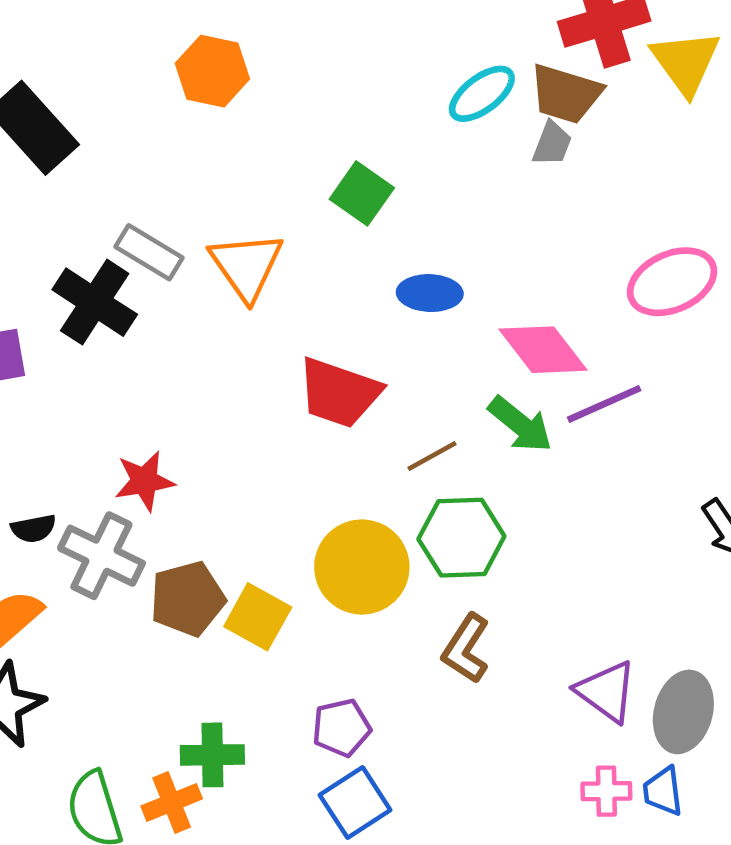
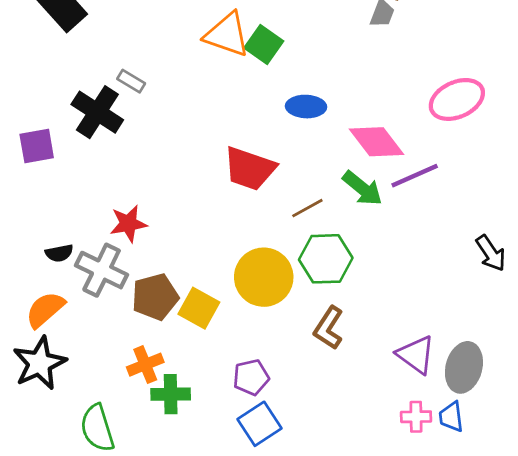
gray rectangle: (149, 252) -> (131, 81), size x0.7
orange triangle: (246, 266) -> (227, 35), moved, turned -36
orange cross: (172, 802) -> (145, 365), moved

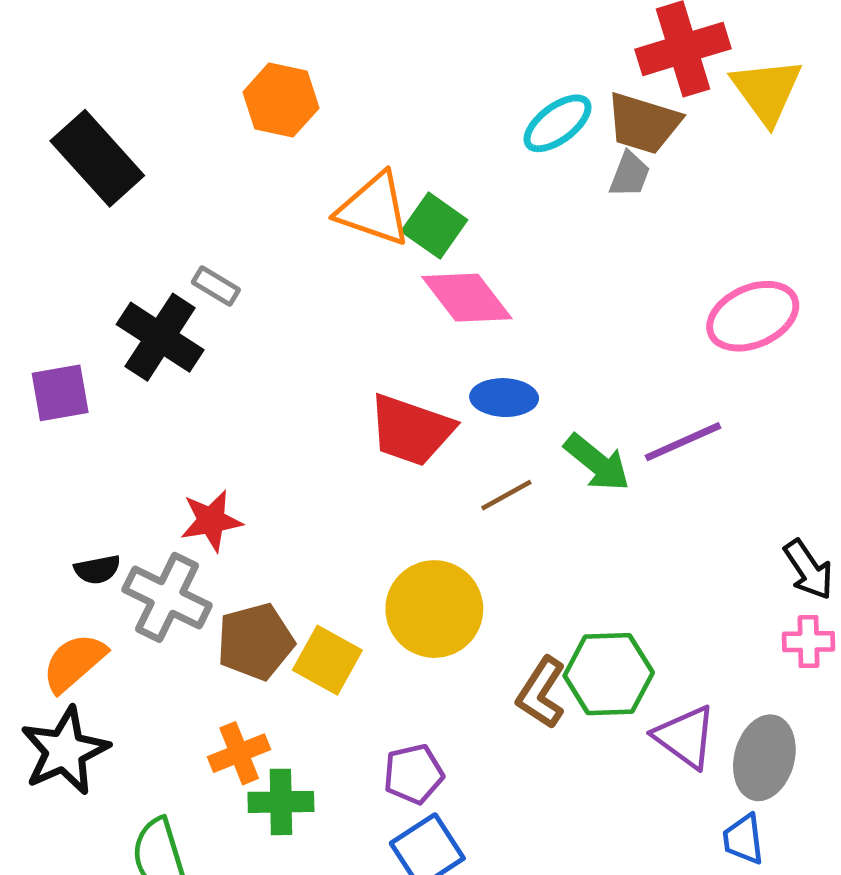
blue ellipse: (306, 107) -> (504, 398), moved
pink diamond: (377, 142) -> (467, 298), moved
green hexagon: (326, 259) -> (609, 674), moved
pink cross: (416, 417) -> (809, 642), moved

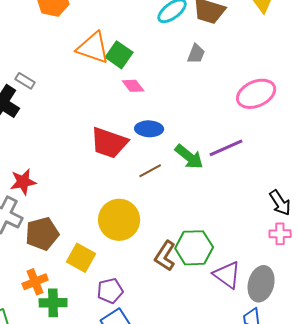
gray trapezoid: (630, 174) -> (196, 54), moved
pink diamond: (467, 298) -> (133, 86), size x0.6
yellow square: (327, 660) -> (81, 258), moved

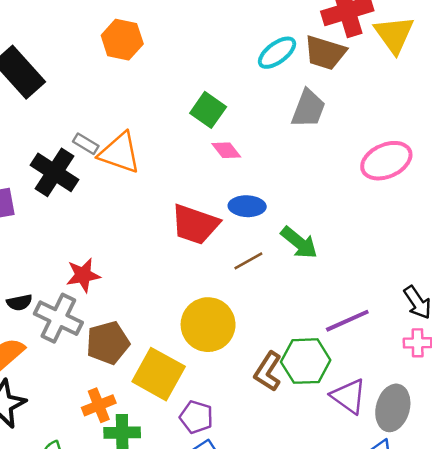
orange triangle: (93, 48) -> (120, 153), moved
gray trapezoid: (196, 54) -> (308, 109), size x1.5
purple line: (226, 148) -> (347, 321), moved
yellow square: (81, 258) -> (159, 374), size x1.4
purple pentagon: (110, 291) -> (196, 417), turned 30

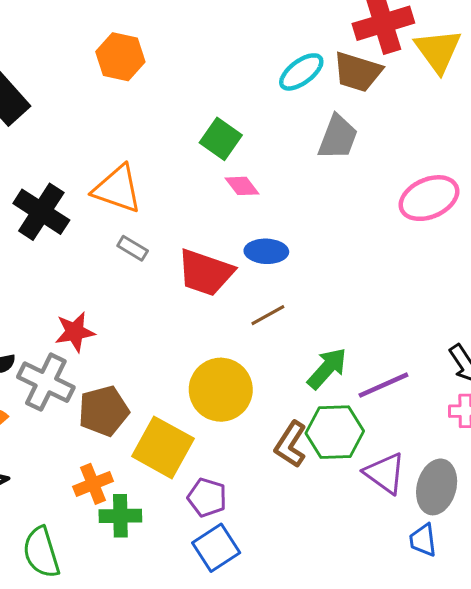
gray rectangle: (86, 144) -> (133, 248), moved
green arrow: (299, 243) -> (327, 368), moved, turned -87

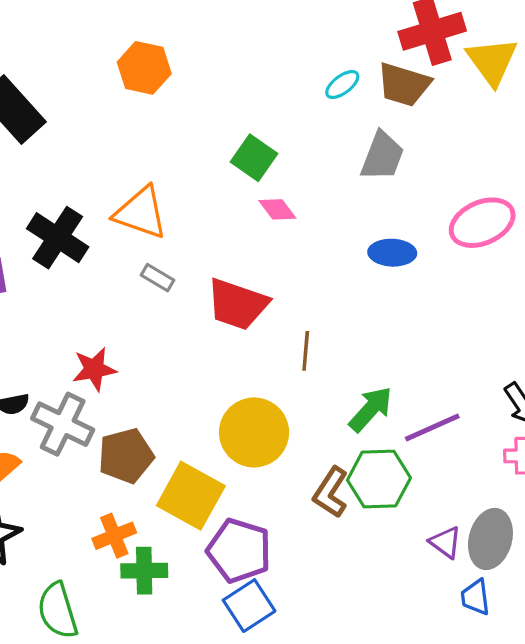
cyan ellipse: (301, 72) -> (342, 85), size x0.7
blue ellipse: (266, 251) -> (392, 253), moved
brown line: (268, 315) -> (306, 351), turned -56
purple triangle: (385, 473) -> (446, 542), moved, size x0.7
purple pentagon: (207, 498) -> (239, 551), size x1.5

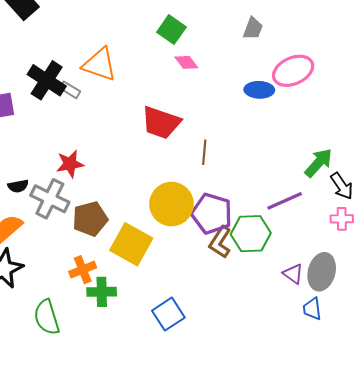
gray trapezoid: (382, 156) -> (253, 28), size x0.7
pink ellipse: (482, 223) -> (293, 71), moved
gray rectangle: (158, 278) -> (70, 90), moved
green arrow: (371, 409) -> (318, 163), moved
purple pentagon: (239, 551) -> (212, 214), moved

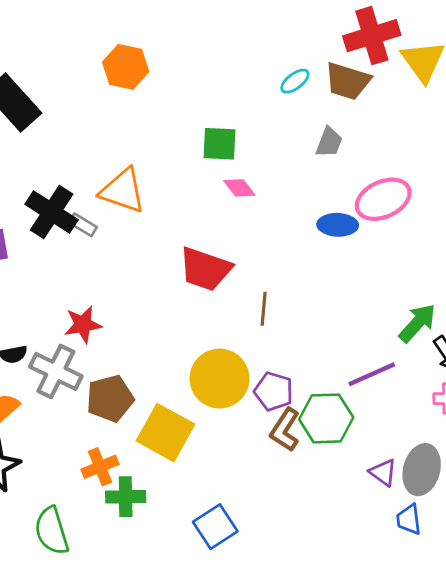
green square: (171, 30) -> (220, 144), turned -32
purple pentagon: (212, 214) -> (274, 391), size x0.7

